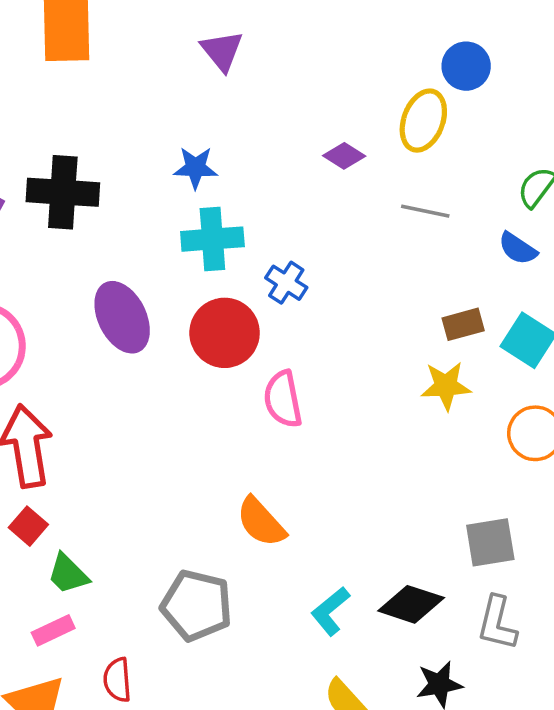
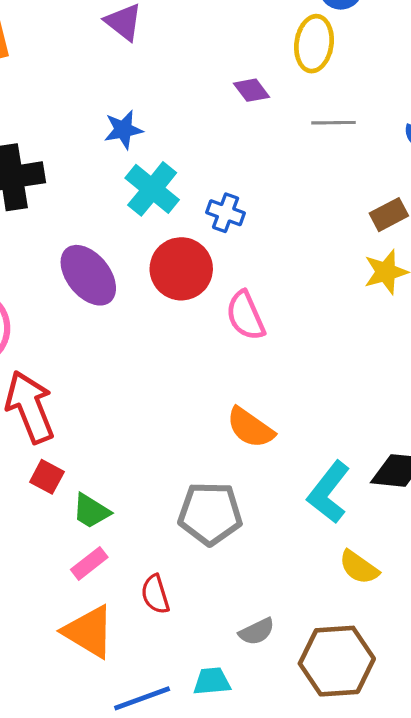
purple diamond: (344, 156) -> (251, 90), turned 33
cyan cross: (212, 239) -> (152, 189), turned -34
cyan L-shape: (330, 611) -> (329, 492), size x1.4

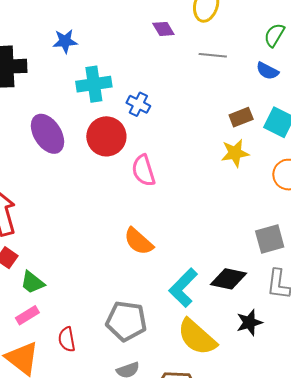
blue star: (123, 130) -> (65, 41), moved
cyan cross: (152, 189) -> (94, 84), turned 36
gray pentagon: (210, 514) -> (126, 321), moved
yellow semicircle: (359, 567) -> (197, 337), size x1.6

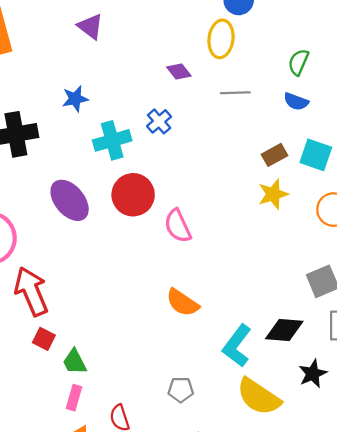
blue cross: (138, 104) -> (159, 121), moved, turned 30
green trapezoid: (32, 282) -> (75, 362), turned 32
pink rectangle: (27, 315) -> (74, 398), turned -35
gray pentagon: (126, 321) -> (181, 390), size x0.6

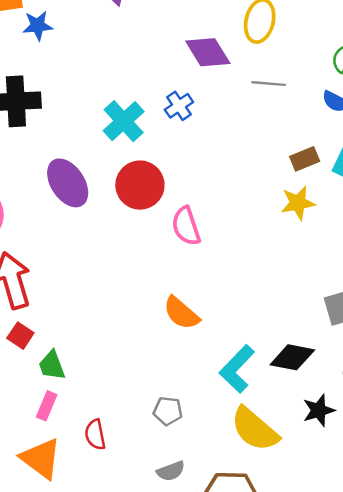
purple diamond: (179, 72) -> (208, 52), size x1.6
blue star: (75, 99) -> (38, 26), moved
cyan cross: (112, 140) -> (124, 121), turned -33

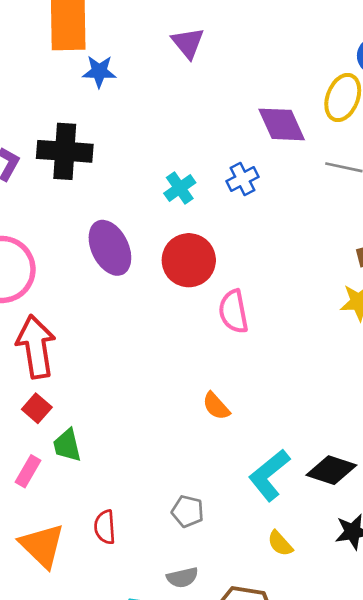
cyan cross: (124, 121) -> (180, 188), size x0.7
orange semicircle: (181, 313) -> (216, 406), size x0.7
pink rectangle: (47, 406) -> (28, 471), moved
yellow semicircle: (255, 429) -> (280, 543), size x0.5

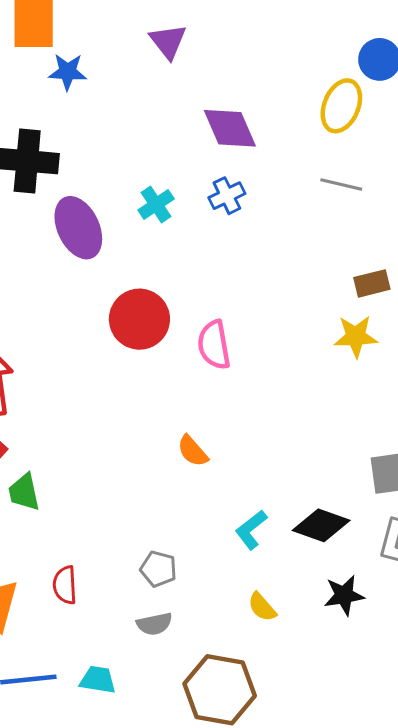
purple diamond: (282, 124) -> (230, 128), moved
purple ellipse: (110, 248) -> (78, 228), moved
red circle: (189, 260) -> (139, 319), moved
cyan L-shape: (269, 475) -> (251, 530), size x0.7
gray semicircle: (182, 578) -> (154, 624), moved

